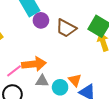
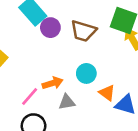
orange arrow: (34, 64) -> (53, 83), size x0.7
cyan circle: (60, 87) -> (86, 73), moved

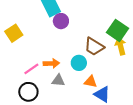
brown trapezoid: (83, 31) -> (94, 47), moved
orange triangle: (107, 93) -> (91, 82), turned -40

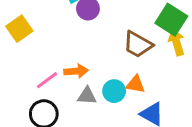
cyan circle: (79, 63) -> (114, 91), moved
orange triangle: (91, 82) -> (135, 84), moved

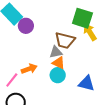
orange triangle: (135, 84) -> (59, 63), moved, turned 32
gray triangle: (87, 96) -> (56, 52), moved

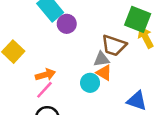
orange arrow: (29, 69) -> (45, 75), moved
cyan circle: (58, 75) -> (90, 83), moved

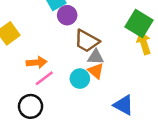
brown trapezoid: (114, 45) -> (87, 41), moved
pink line: (44, 90) -> (44, 78), moved

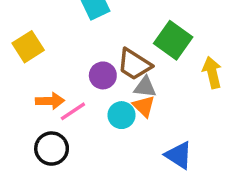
purple circle: (67, 15) -> (103, 75), moved
green square: (139, 24) -> (173, 40), moved
orange arrow: (37, 62) -> (50, 101), moved

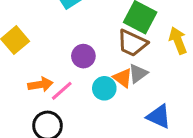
brown trapezoid: (134, 64) -> (132, 43), moved
gray triangle: (145, 87) -> (138, 74), moved, turned -35

